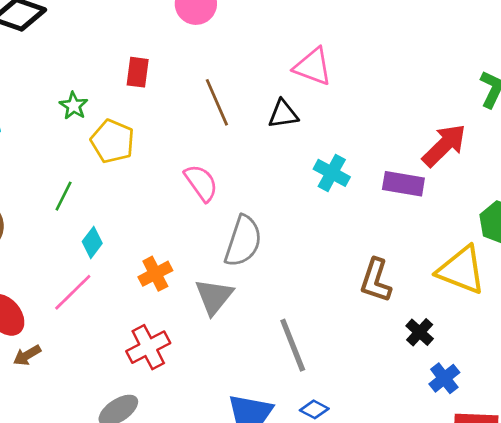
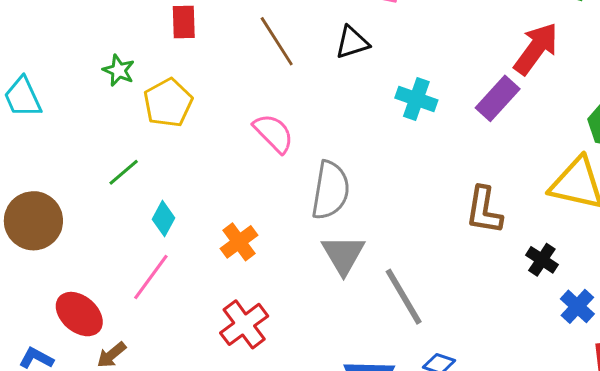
yellow pentagon: (113, 141) -> (168, 103), turned 30
purple rectangle: (403, 184) -> (498, 98), turned -48
green line: (64, 196) -> (124, 172), turned 32
gray triangle: (214, 297) -> (343, 255), moved

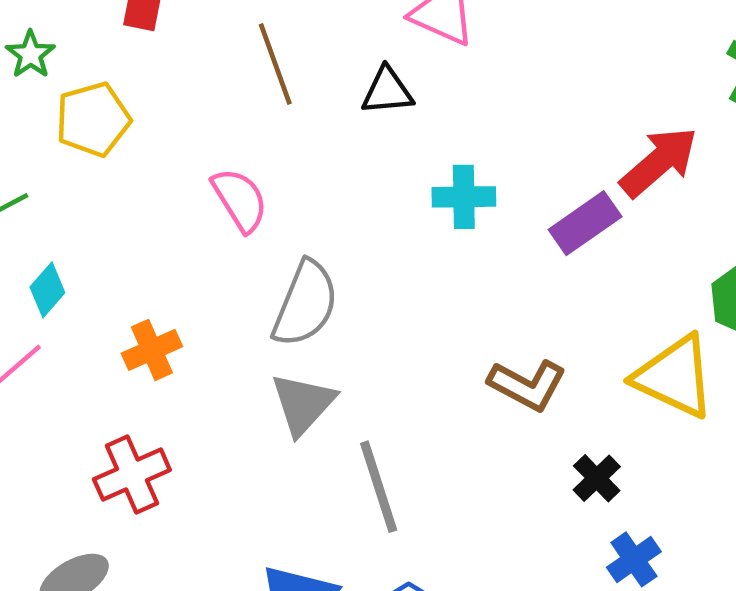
cyan cross: (416, 99) -> (464, 197), turned -33
brown L-shape: (484, 210) -> (527, 385), turned -84

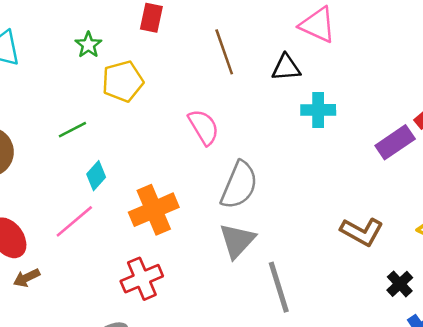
cyan cross: (464, 197) -> (318, 110), moved
orange cross: (152, 350) -> (154, 210), size x1.5

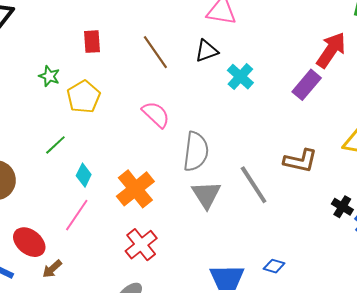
cyan cross: (318, 110) -> (240, 77), turned -32
black cross: (400, 284) -> (342, 207), moved
gray line: (279, 287) -> (254, 185), moved

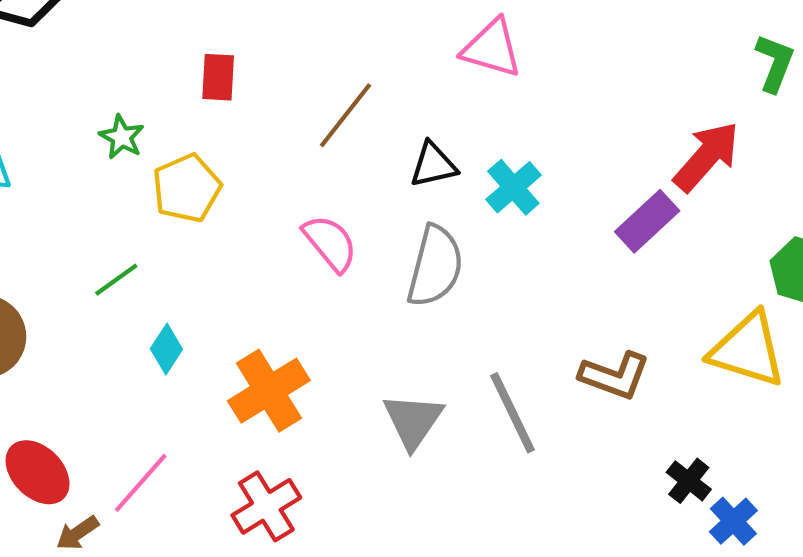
black triangle: (207, 51) -> (433, 165), moved
brown line: (155, 52) -> (345, 115), turned 66
gray semicircle: (196, 152) -> (435, 266), moved
pink line: (77, 215) -> (141, 483), moved

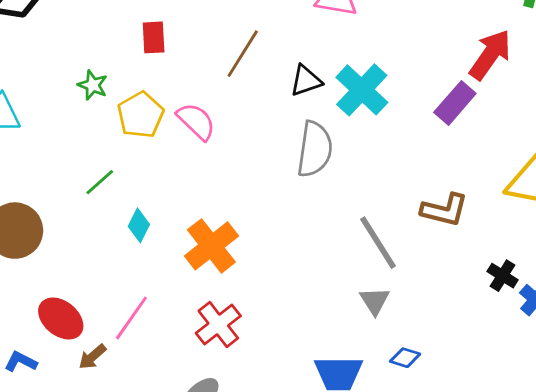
cyan cross: (513, 187) -> (362, 90), size x1.4
pink semicircle: (330, 243) -> (196, 121), moved
gray triangle: (413, 421) -> (375, 301), moved, size x0.7

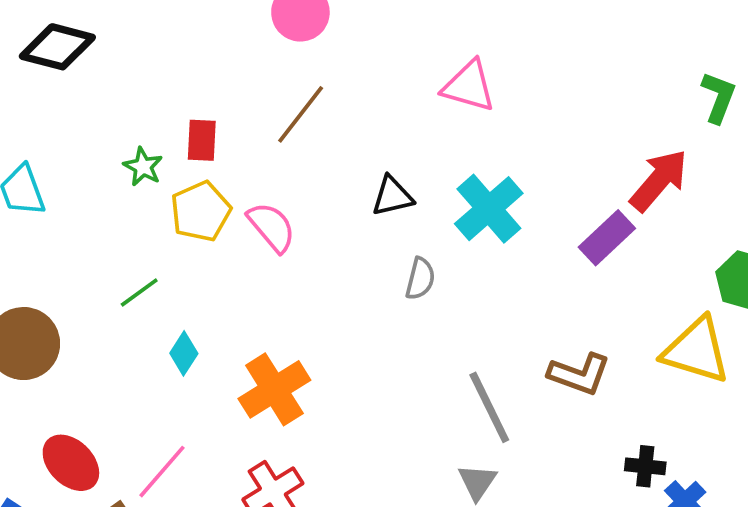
red rectangle: (154, 37) -> (202, 140), moved
brown line: (243, 54) -> (301, 114), moved
black triangle: (306, 81) -> (392, 196), moved
gray semicircle: (315, 149) -> (420, 279), size x0.6
black cross: (503, 276) -> (645, 466), turned -32

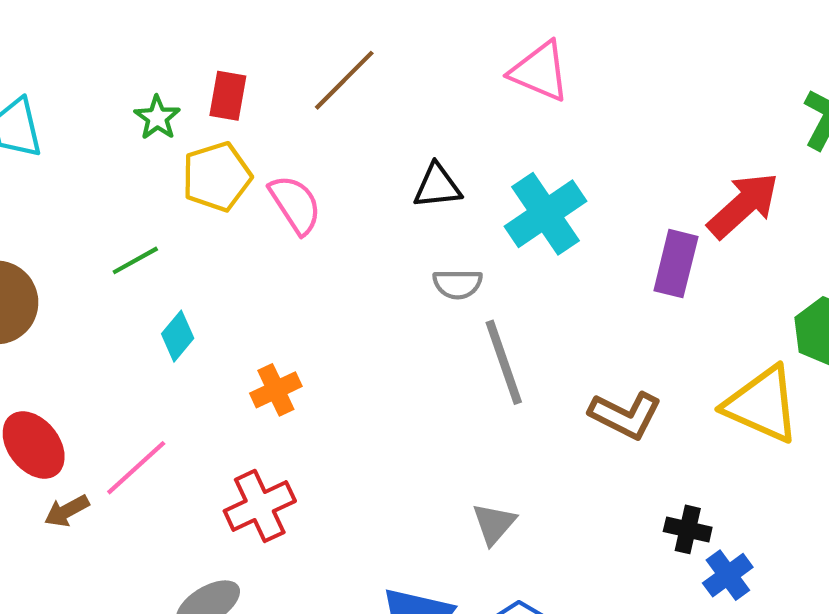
purple rectangle: (607, 238) -> (676, 264), turned -40
gray semicircle: (420, 279) -> (458, 284), turned 69
orange cross: (274, 389) -> (276, 390), size x0.6
gray line: (489, 407) -> (504, 362), moved

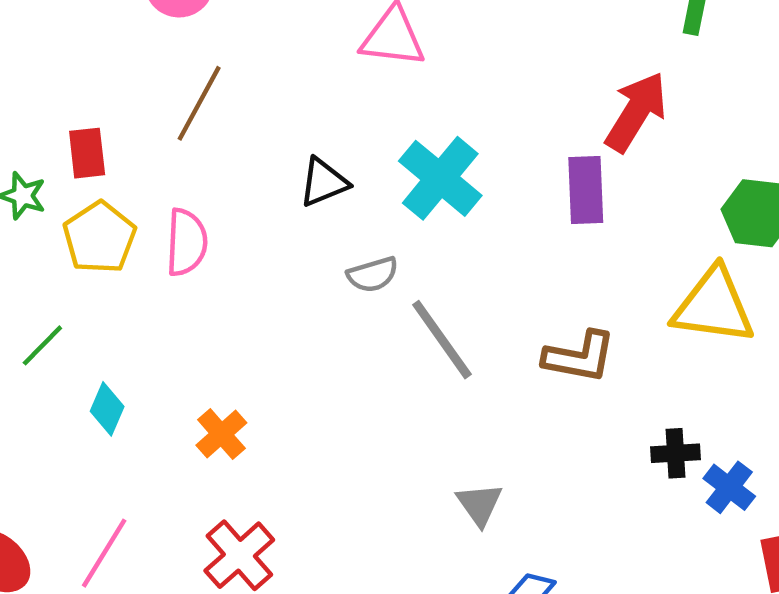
pink semicircle: (295, 204) -> (186, 242), turned 52

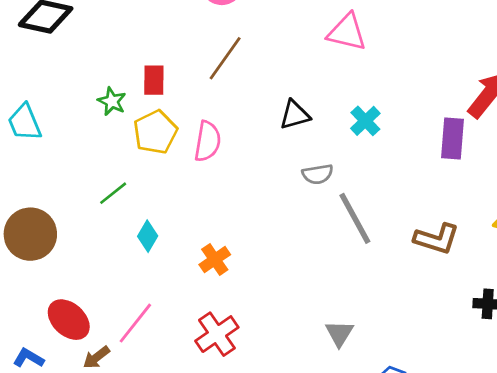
cyan cross: (440, 178) -> (365, 121), size x0.6
gray triangle: (480, 504) -> (339, 333), moved

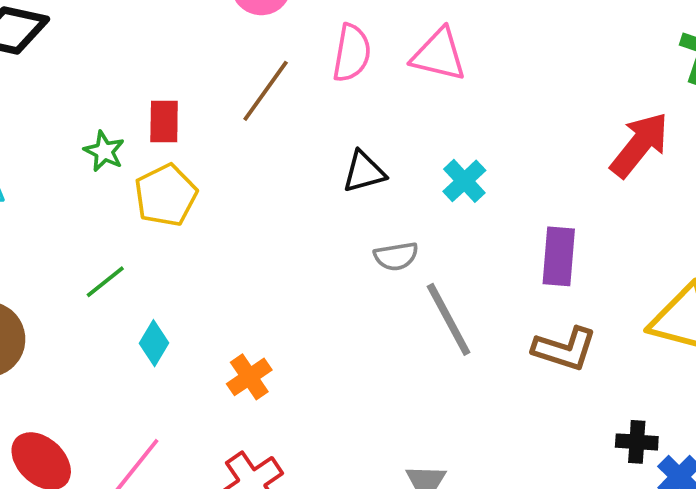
purple rectangle: (452, 138) -> (559, 256), moved
pink semicircle: (208, 141) -> (352, 53), moved

